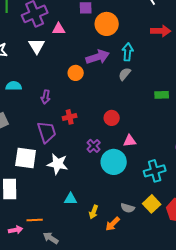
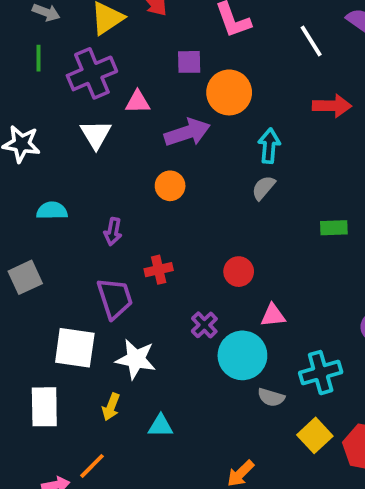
purple arrow: (98, 57) -> (187, 132), moved
gray semicircle: (128, 208) -> (271, 397), moved
yellow arrow: (94, 212) -> (111, 407), moved
orange line: (35, 220) -> (92, 466), turned -42

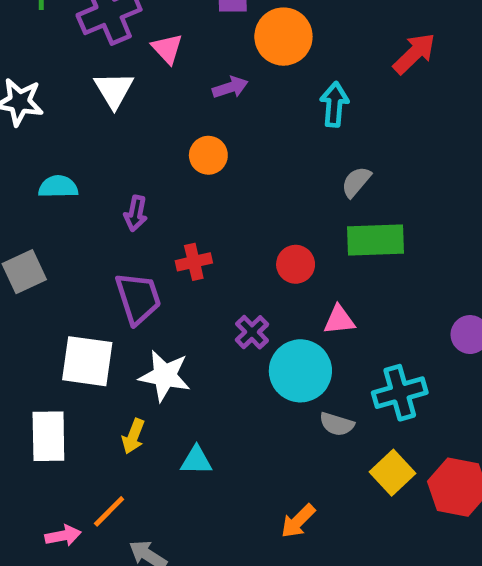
pink triangle: (138, 102) -> (167, 49), turned 48
red arrow: (332, 106) -> (414, 54), turned -45
purple arrow: (187, 132) -> (230, 87), size x0.6
gray semicircle: (263, 188) -> (356, 182), moved
green rectangle: (334, 228) -> (376, 240), moved, size x1.6

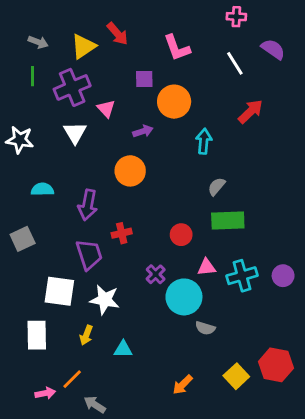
orange circle: (208, 155) -> (130, 171), size x1.4
purple arrow: (136, 213) -> (88, 205), size x1.5
cyan cross: (400, 393) -> (242, 276), moved
yellow square: (392, 473) -> (236, 376), moved

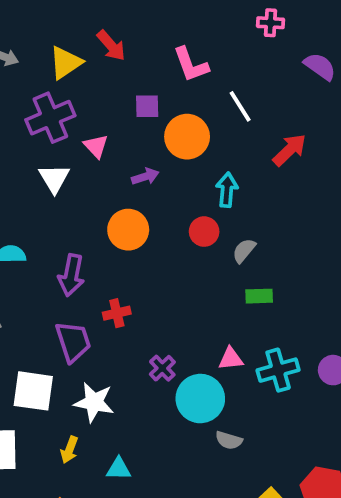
white line: (235, 63) -> (240, 106), moved
green rectangle: (228, 220) -> (259, 296), size x0.6
red circle: (181, 235) -> (204, 232), moved

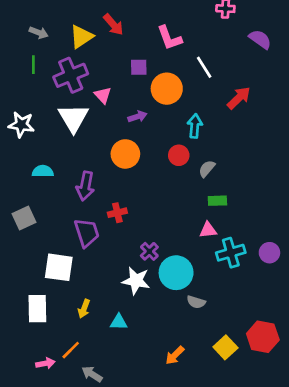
white triangle: (54, 178) -> (73, 118), size x1.4
pink triangle: (231, 359) -> (208, 230), moved
white star: (94, 402) -> (136, 281), moved

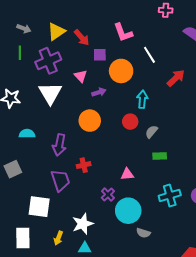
red arrow: (113, 25) -> (82, 38), moved
pink triangle: (103, 95) -> (81, 76), moved
pink triangle: (208, 230) -> (127, 174), moved
white star: (136, 281) -> (83, 224), moved, turned -30

